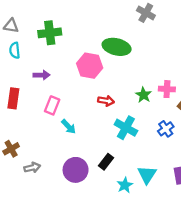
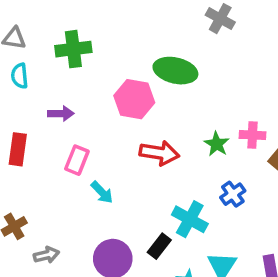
red arrow: (106, 101) -> (159, 153), size x1.5
cyan cross: (126, 128) -> (190, 219), moved
blue cross: (166, 129) -> (233, 194), moved

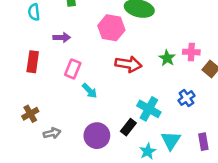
blue cross: (233, 194) -> (186, 98), moved

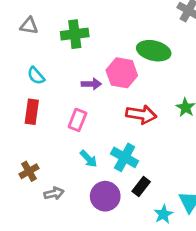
cyan semicircle: (34, 12) -> (36, 76), moved, turned -35
purple arrow: (62, 37) -> (91, 84), moved
cyan arrow: (90, 91) -> (89, 159), moved
cyan cross: (149, 109) -> (125, 157), moved

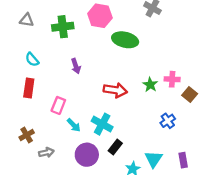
pink hexagon: (122, 73) -> (100, 16), moved
purple arrow: (91, 84) -> (76, 66), turned 72
pink rectangle: (77, 120) -> (58, 105), moved

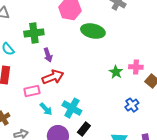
green cross: (63, 27) -> (34, 33), moved
red arrow: (115, 90) -> (53, 77), moved, turned -30
pink rectangle: (58, 105) -> (32, 91), turned 56

